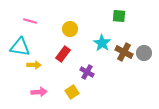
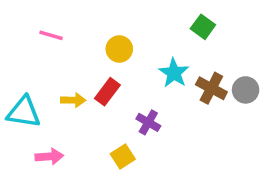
green square: (119, 16) -> (203, 27), turned 32
cyan triangle: (20, 47) -> (24, 112), moved
yellow arrow: (34, 65) -> (73, 100), moved
pink arrow: (39, 92) -> (49, 156), moved

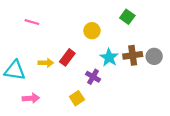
yellow circle: (119, 49) -> (92, 31), moved
cyan star: (174, 73) -> (109, 57), moved
brown cross: (211, 88) -> (133, 55), turned -36

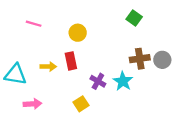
yellow circle: (92, 31) -> (78, 33), moved
red rectangle: (67, 57) -> (71, 61), turned -49
cyan star: (109, 57) -> (123, 81), moved

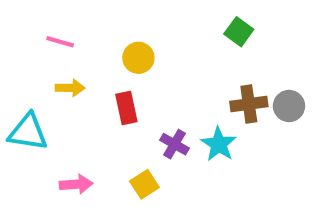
yellow arrow: (48, 67) -> (70, 88), moved
pink arrow: (32, 104) -> (76, 184), moved

